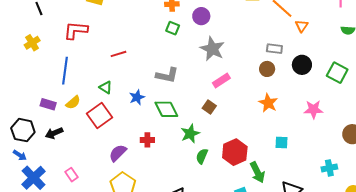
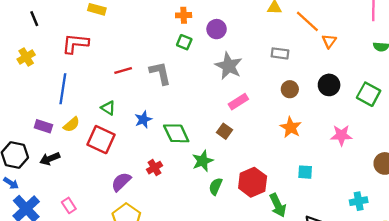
gray rectangle: (274, 49) -> (280, 53), moved
gray L-shape: (167, 75) -> (160, 73), moved, turned -115
red square: (100, 116) -> (101, 140), turned -30
red cross: (147, 140) -> (154, 168), turned -32

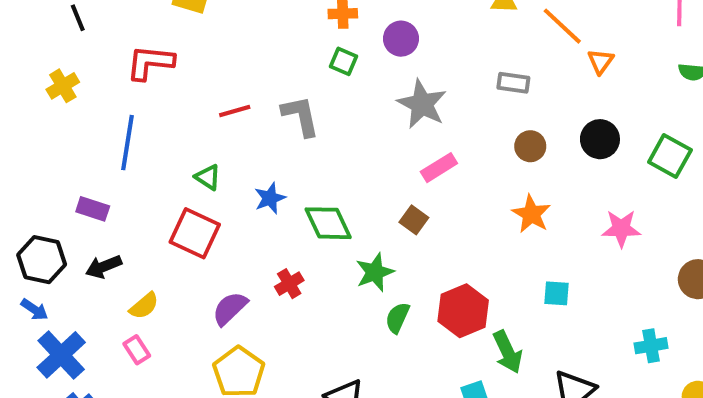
yellow semicircle: (71, 125) -> (144, 306), moved

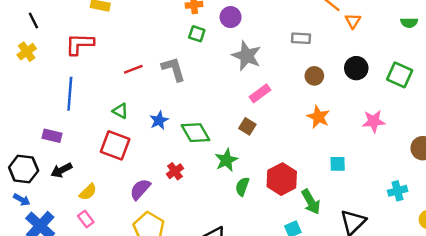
yellow cross: (63, 86) -> (27, 52), moved

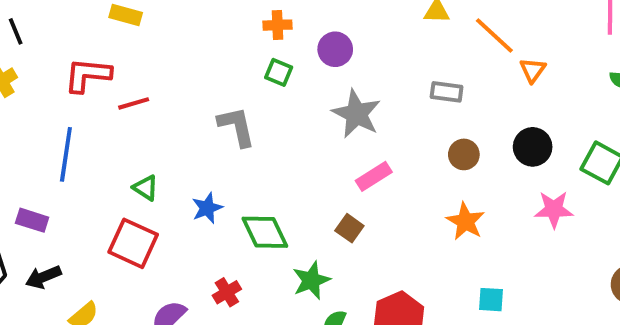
red line: (133, 69) -> (134, 103), moved
pink star: (374, 121) -> (554, 209), moved

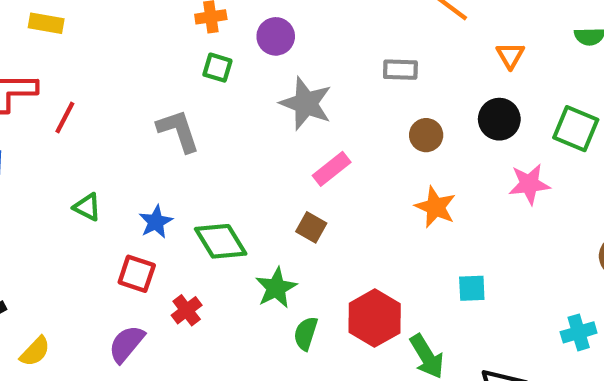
orange triangle: (533, 70) -> (510, 55), moved
red line: (134, 103) -> (65, 118), turned -40
red square: (133, 243) -> (137, 274), moved, size x0.7

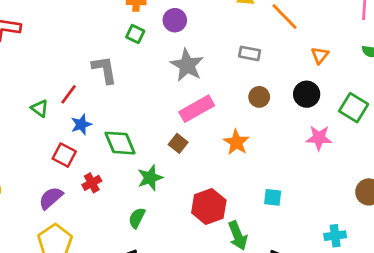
red line: (65, 118) -> (69, 94), moved
pink rectangle: (332, 169) -> (197, 109), size x1.4
orange star: (435, 207) -> (236, 142), moved
green semicircle: (306, 333) -> (137, 218), moved

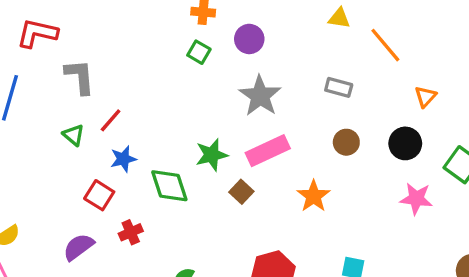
gray L-shape: (104, 70) -> (80, 77), moved
green star: (150, 178) -> (212, 155), moved

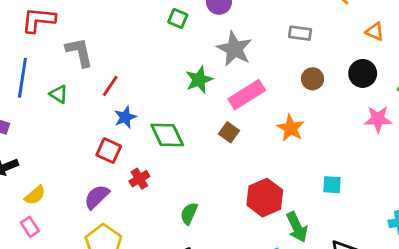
orange triangle: (425, 97) -> (375, 32), turned -42
green triangle: (74, 135) -> (59, 94), moved
green star: (212, 155) -> (199, 80), moved

